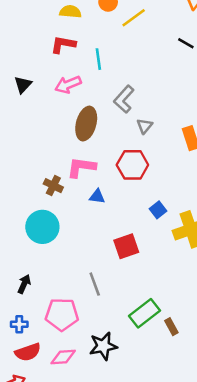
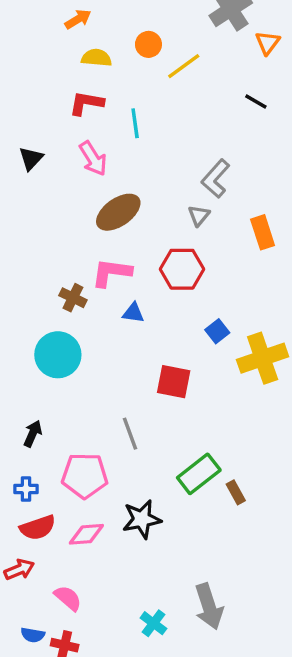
pink arrow: (68, 85) -> (93, 158), turned -100
gray L-shape: (124, 99) -> (216, 179), moved
brown ellipse: (86, 124) -> (118, 212), turned 40
red square: (126, 246) -> (174, 382), turned 30

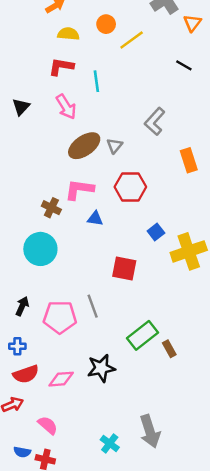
gray triangle: (199, 216) -> (115, 146), moved
pink pentagon: (85, 476) -> (60, 317), moved

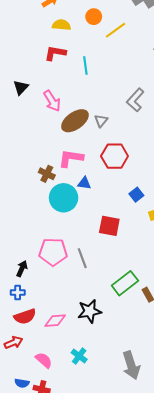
pink arrow: (66, 107) -> (52, 101), moved
cyan circle: (40, 249) -> (64, 198), moved
black arrow: (22, 306) -> (22, 269), moved
pink pentagon: (60, 317) -> (53, 252), moved
cyan cross: (110, 443) -> (79, 356), moved

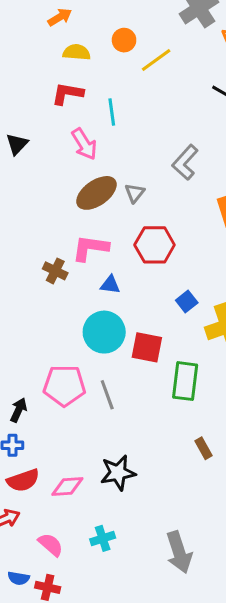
pink arrow: (52, 101) -> (84, 144), moved
cyan circle: (64, 198) -> (104, 332), moved
green rectangle: (125, 283) -> (185, 381), moved, turned -45
cyan cross: (79, 356) -> (103, 538), turned 35

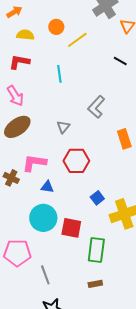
cyan line: (112, 112) -> (59, 74), moved
pink arrow: (84, 144) -> (15, 96), moved
brown ellipse: (96, 193) -> (17, 127), moved
gray line: (107, 395) -> (45, 275), moved
brown rectangle: (204, 448) -> (95, 284), moved, turned -72

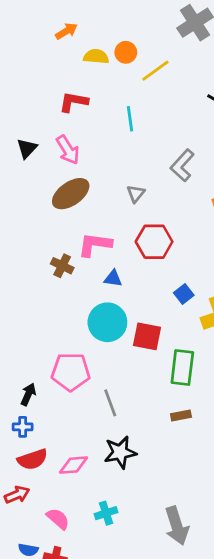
yellow semicircle: (25, 35) -> (96, 57), moved

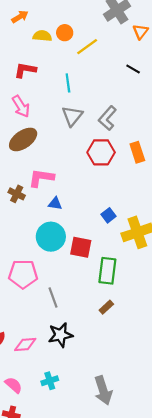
gray triangle: (136, 194) -> (72, 116), moved, size x1.5
red hexagon: (154, 242) -> (101, 152), moved
brown rectangle: (181, 416) -> (106, 307), turned -32

